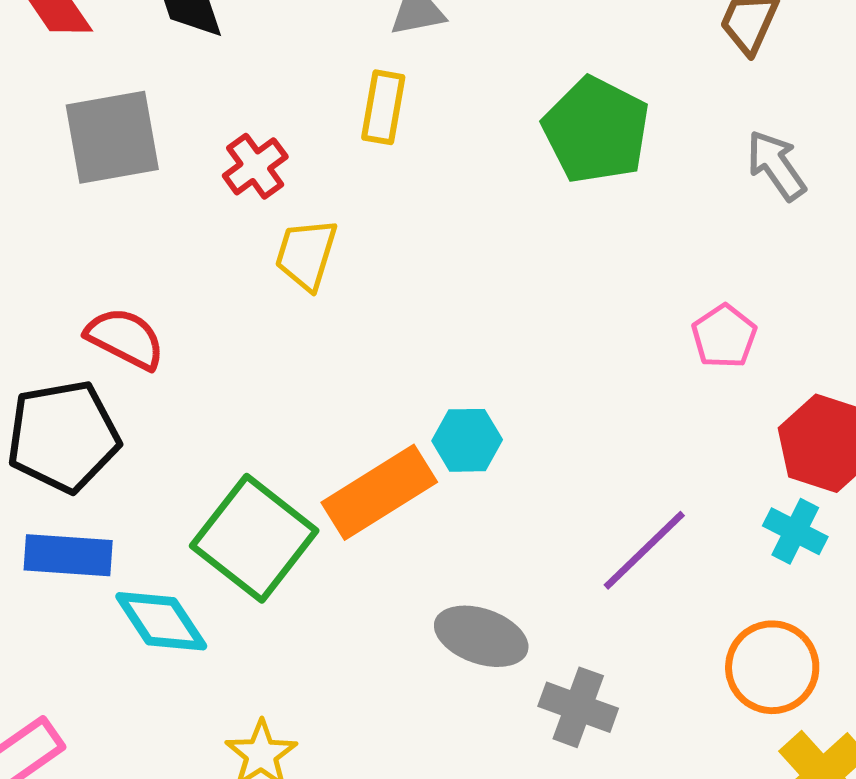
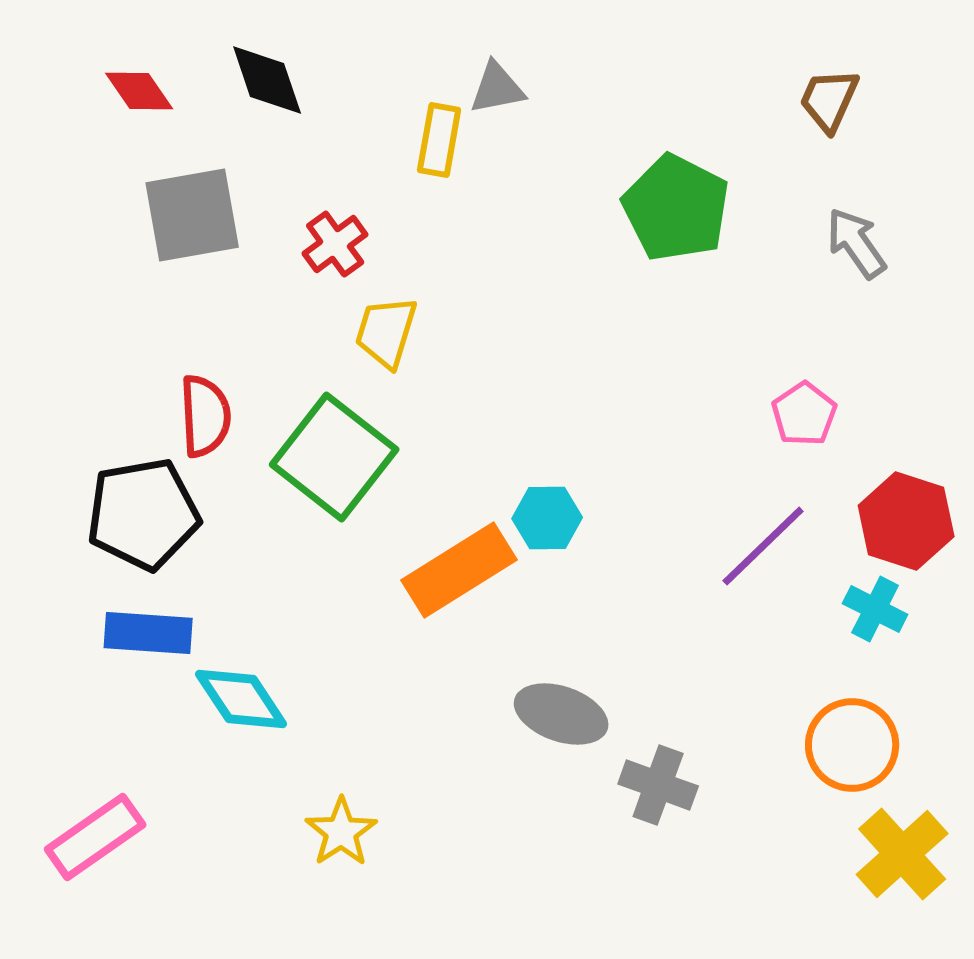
yellow rectangle: (383, 107) -> (439, 140), moved
red semicircle: (125, 338) -> (205, 416), turned 60
green square: (254, 538) -> (334, 457), moved
purple line: (644, 550) -> (763, 546), moved

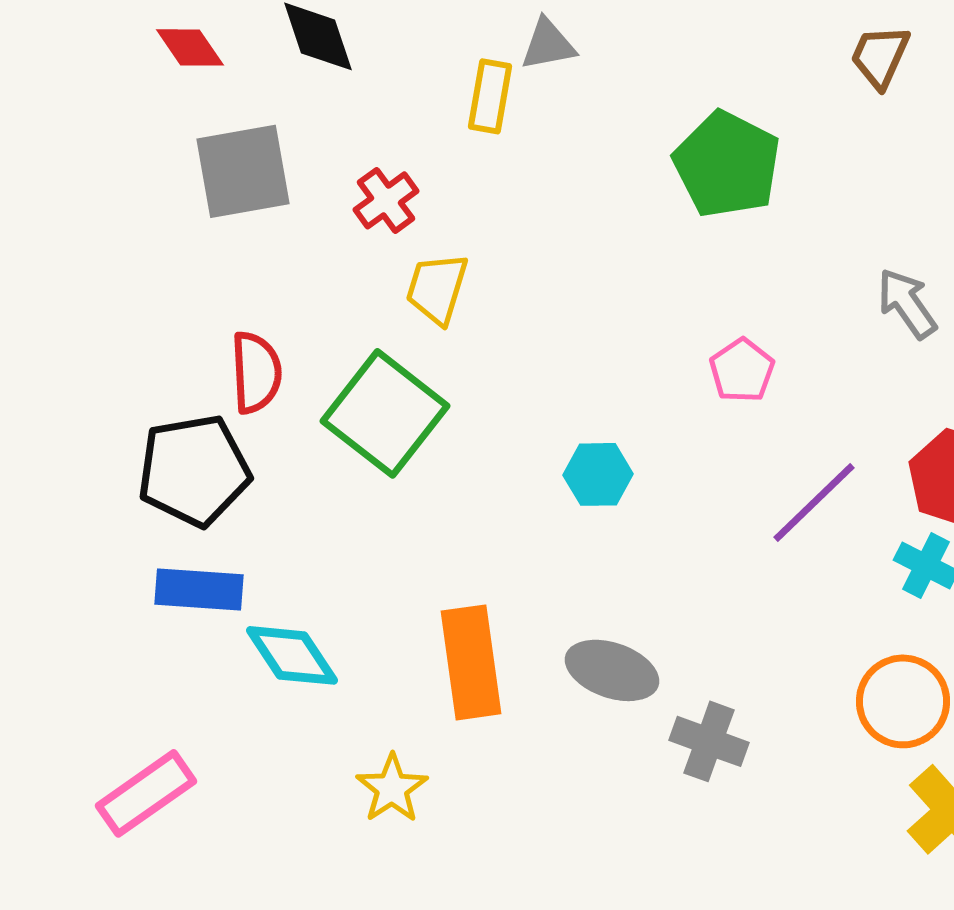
gray arrow: (856, 243) -> (907, 303), moved
pink pentagon: (804, 414) -> (742, 370), moved
orange rectangle: (459, 570) -> (471, 662), moved, turned -66

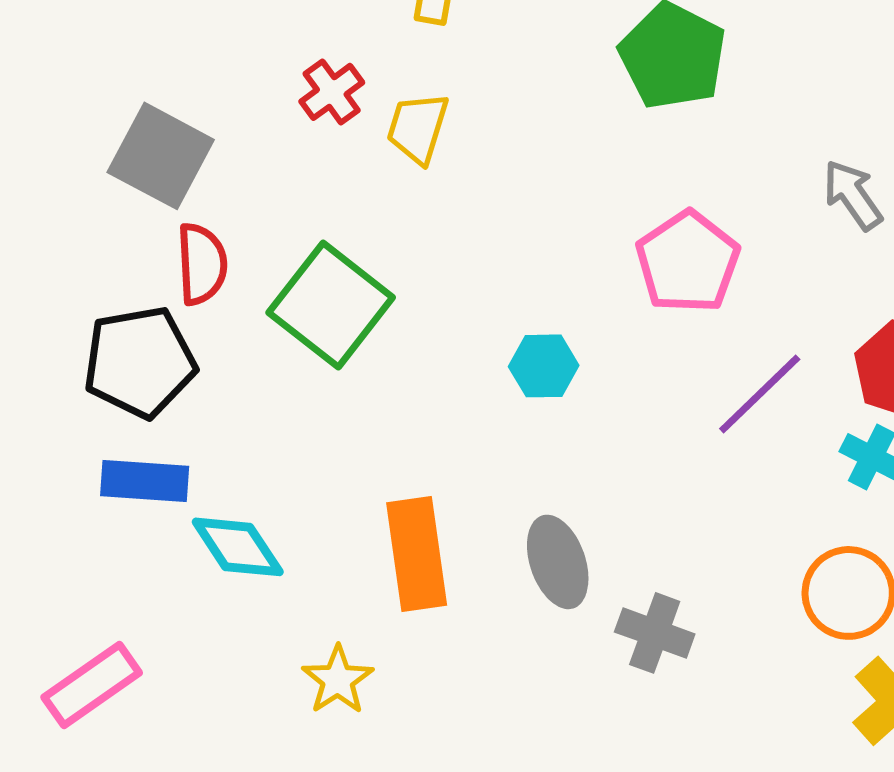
gray square: (243, 171) -> (161, 156), moved, turned 38
yellow trapezoid: (437, 288) -> (418, 128), moved
pink pentagon: (742, 370) -> (688, 262), size x1.6
gray ellipse: (612, 670) -> (558, 562), turned 52

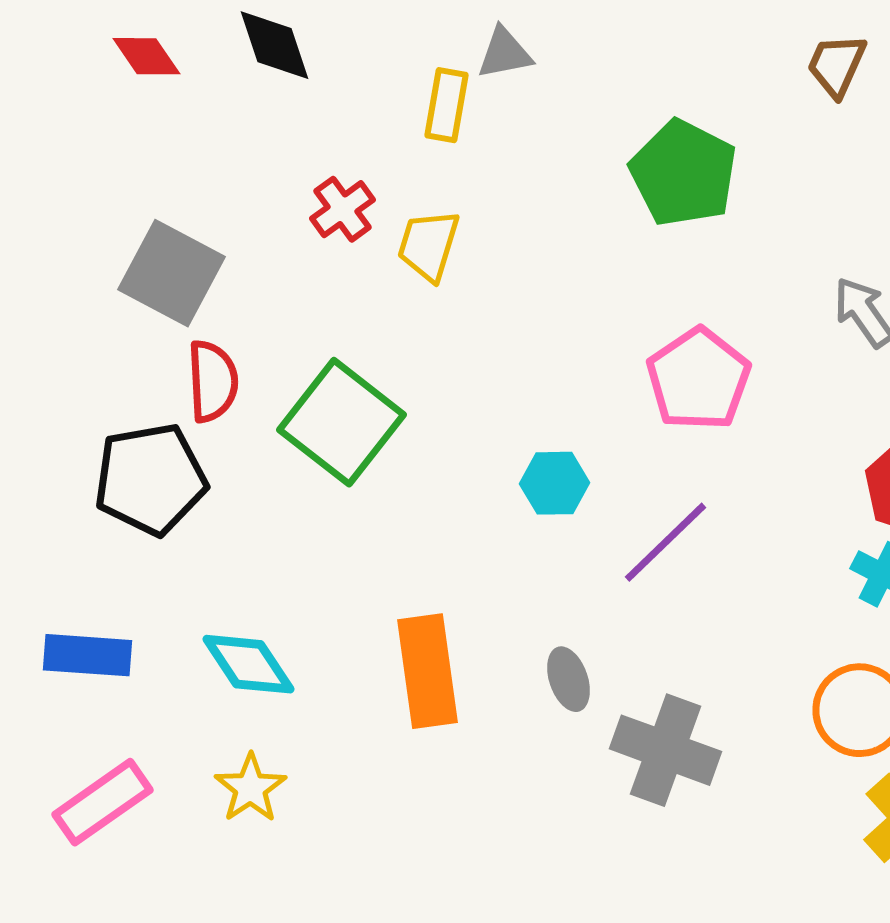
purple line: (760, 394) -> (666, 542), moved
blue rectangle: (145, 481) -> (88, 655), moved
gray ellipse: (558, 562) -> (568, 679), size x0.7
gray cross: (655, 633) -> (666, 750), size x1.4
yellow star: (338, 680) -> (250, 788), moved

